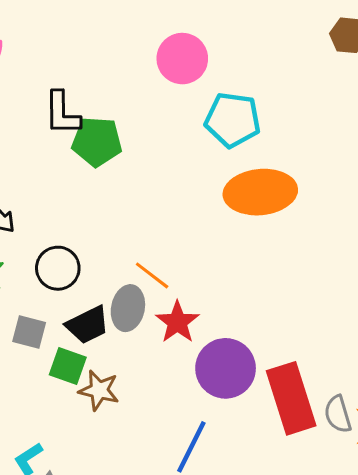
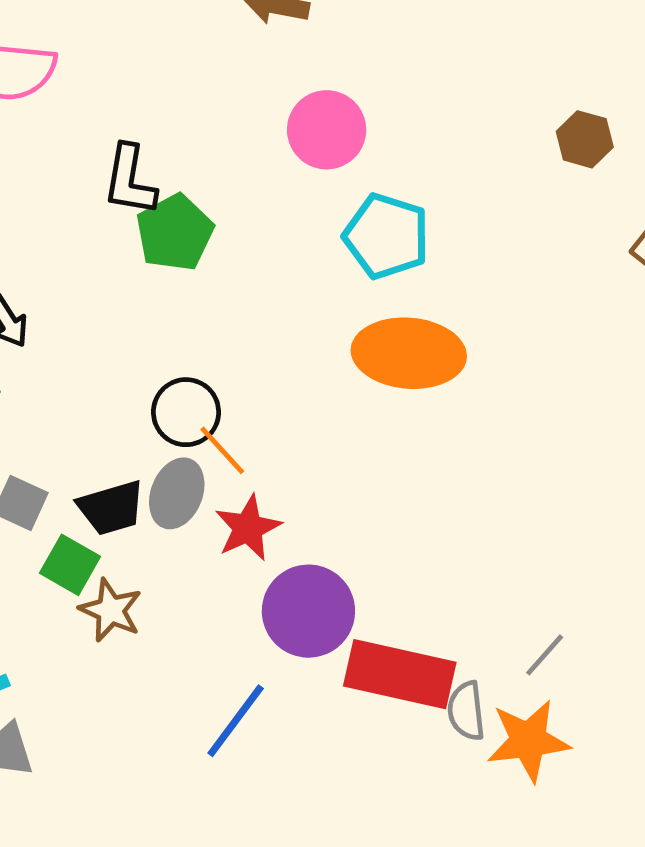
green pentagon: (97, 142) -> (175, 233), turned 30
black circle: (58, 268) -> (186, 412), moved
red rectangle: (291, 398) -> (400, 674), turned -70

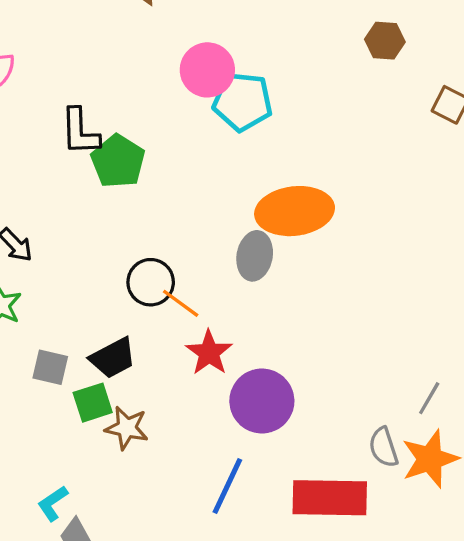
cyan pentagon: (386, 236) -> (243, 102), moved
gray ellipse: (177, 493) -> (255, 256), moved
green square: (70, 565) -> (93, 403), turned -36
red rectangle: (400, 674) -> (330, 498), moved

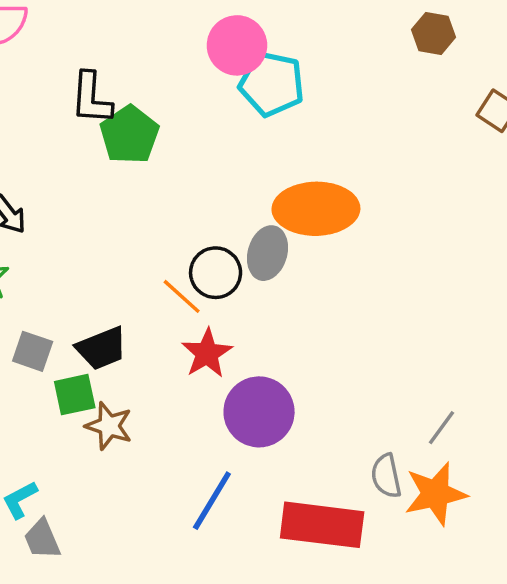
black circle: (151, 282) -> (216, 273), moved

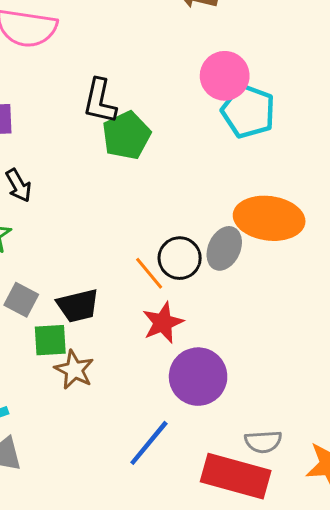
gray semicircle: (386, 476) -> (263, 442), moved, turned -90

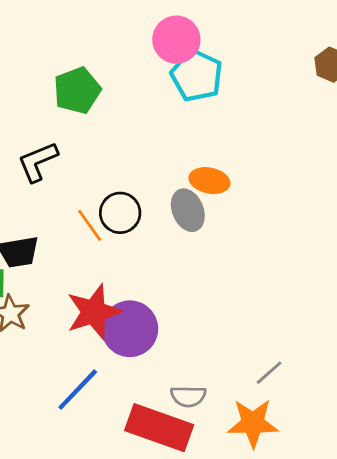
black L-shape: (100, 101) -> (38, 162), moved, turned 51
orange ellipse: (269, 218) -> (209, 181), size x0.6
gray ellipse: (224, 248) -> (188, 210), moved, turned -51
red star: (163, 323) -> (94, 312), moved, size x1.4

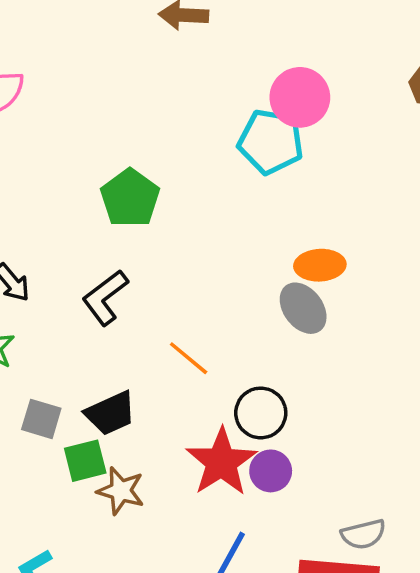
pink circle: (176, 40) -> (300, 97), moved
black circle: (120, 213) -> (261, 413), moved
purple circle: (130, 329) -> (271, 471), size x0.6

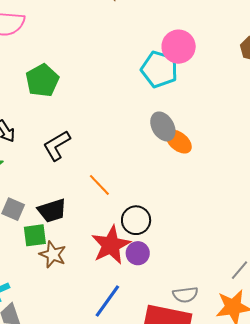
green pentagon: (130, 198) -> (42, 80), moved
orange ellipse: (320, 265) -> (179, 142), turned 36
gray ellipse: (303, 308) -> (163, 126), moved

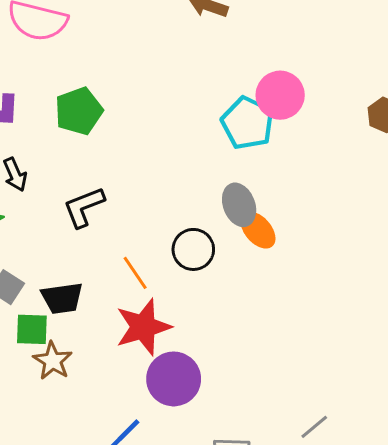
black circle: (136, 220) -> (193, 249), moved
red star: (111, 245) -> (143, 327), moved
purple circle: (138, 253) -> (174, 379), size x1.6

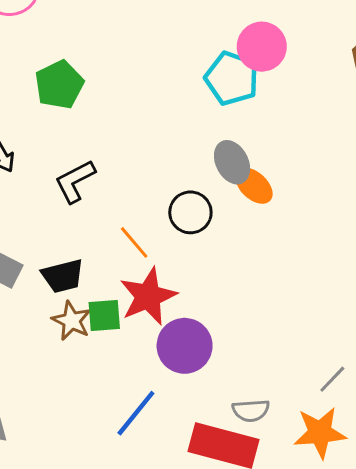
green square: (32, 329) -> (104, 315), moved
brown star: (53, 361) -> (72, 321), moved

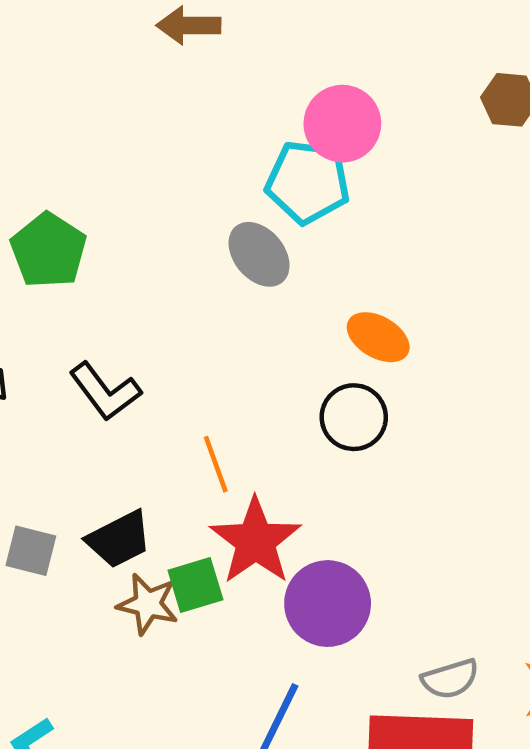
gray ellipse: (232, 162) -> (259, 254), moved
black L-shape: (75, 181) -> (105, 391), turned -87
black circle: (190, 212) -> (354, 417), moved
orange line: (134, 242) -> (216, 464), turned 33

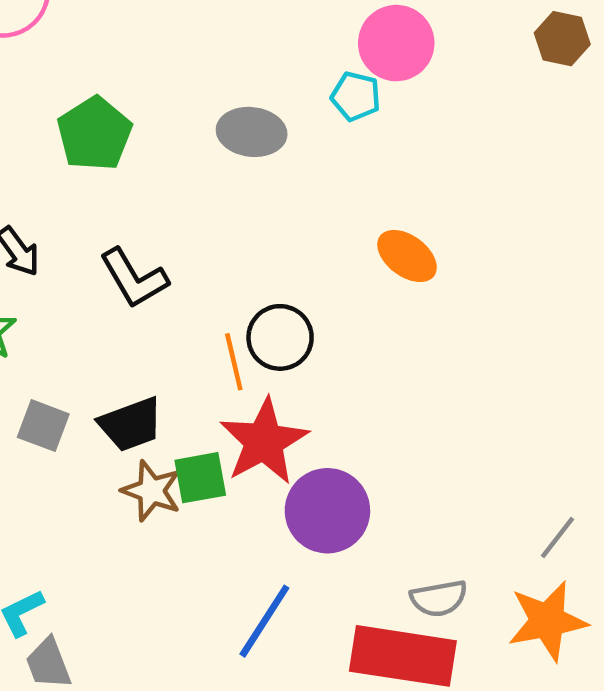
cyan pentagon: (308, 182) -> (356, 96), size x0.6
gray ellipse: (259, 254) -> (252, 132), moved, turned -50
black circle: (354, 417) -> (280, 337), moved

